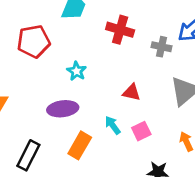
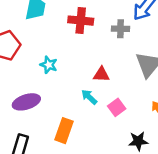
purple ellipse: (63, 109) -> (26, 102), moved
cyan arrow: (113, 125) -> (89, 97), moved

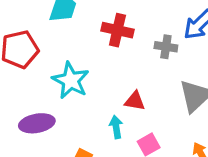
cyan star: (49, 65) -> (71, 80), size x1.6
cyan arrow: (89, 97) -> (116, 127), turned 30

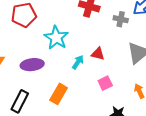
cyan arrow: (116, 127) -> (78, 62), moved, turned 40

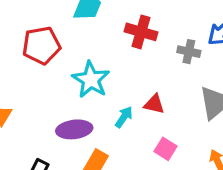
purple ellipse: (32, 65) -> (74, 129), moved
pink square: (105, 83) -> (166, 149), turned -32

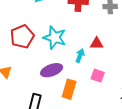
red pentagon: (41, 45) -> (22, 37), moved
pink square: (166, 149) -> (98, 76), moved

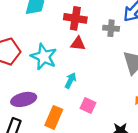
red triangle: (97, 43) -> (78, 44), moved
purple ellipse: (52, 70) -> (24, 99), moved

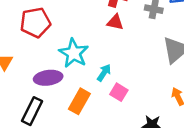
cyan star: (44, 57) -> (74, 53), moved
cyan arrow: (70, 80) -> (104, 73), moved

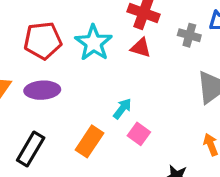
cyan star: (74, 53) -> (94, 43), moved
purple ellipse: (48, 78) -> (42, 90), moved

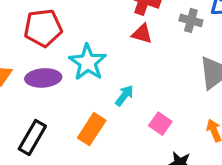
cyan star: (94, 43) -> (88, 62), moved
pink square: (139, 134) -> (160, 124), moved

